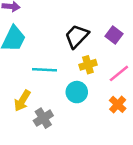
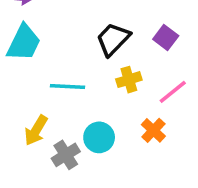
cyan circle: (77, 92) -> (99, 137), moved
orange cross: (118, 104) -> (153, 130), moved

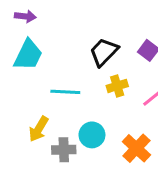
orange cross: (153, 130) -> (136, 148), moved, size x1.4
gray cross: (66, 155) -> (64, 150), turned 30

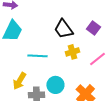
black trapezoid: (104, 52) -> (63, 29), turned -80

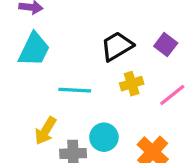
black trapezoid: (63, 29) -> (117, 46), turned 95

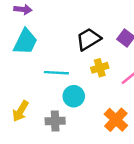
yellow arrow: (45, 131) -> (20, 111), moved
cyan circle: (104, 137) -> (74, 96), moved

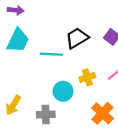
yellow cross: (100, 68) -> (87, 77), moved
cyan line: (56, 73) -> (51, 54), moved

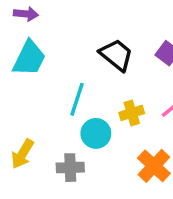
black trapezoid: (77, 38) -> (116, 55), turned 70
cyan line: (51, 54) -> (77, 99), moved, turned -75

